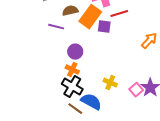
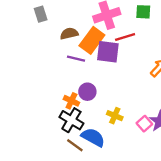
purple line: (56, 27) -> (76, 59), moved
purple square: (104, 27) -> (108, 52), size x1.5
purple circle: (75, 52) -> (87, 92), moved

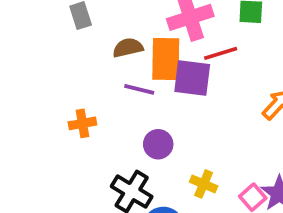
orange rectangle: (92, 40) -> (166, 59), turned -35
orange cross: (71, 101) -> (82, 123), moved, turned -35

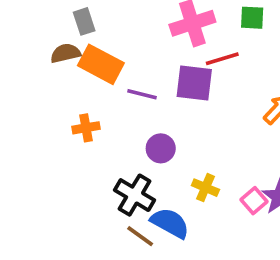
brown semicircle: (128, 48) -> (65, 53), moved
orange rectangle: (166, 59) -> (101, 64), moved, turned -63

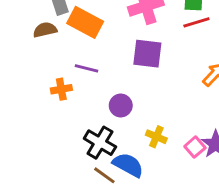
red line: (222, 59) -> (196, 22), moved
orange rectangle: (101, 64) -> (85, 22), moved
purple line: (142, 94) -> (87, 68), moved

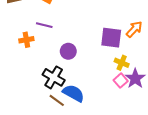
purple square: (147, 54) -> (111, 38), moved
yellow cross: (156, 137) -> (122, 63), moved

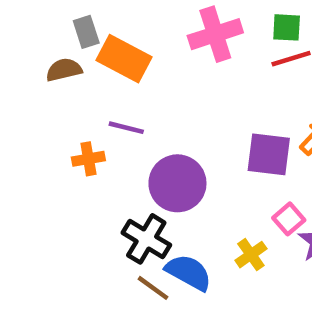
purple circle: (68, 51) -> (177, 183), size x1.6
yellow cross: (122, 63) -> (251, 255), moved, turned 32
pink square: (121, 81) -> (289, 219), moved

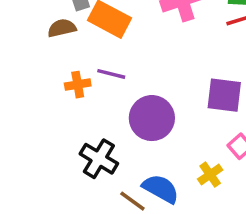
orange cross: (88, 159) -> (78, 85), moved
black cross: (146, 239) -> (99, 159), moved

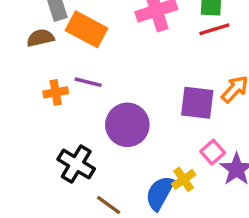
blue semicircle: (161, 189) -> (160, 193), moved, turned -90

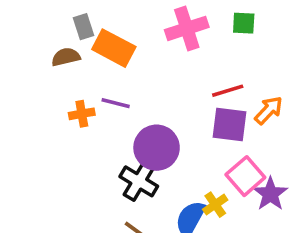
red line: (214, 29) -> (228, 91), moved
pink square: (213, 152) -> (245, 176), size x1.5
black cross: (76, 164) -> (139, 181), moved

